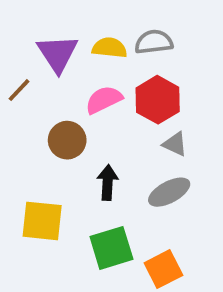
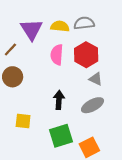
pink semicircle: (104, 100) -> (57, 55), turned -60
brown circle: (67, 140) -> (13, 77), moved
yellow square: (42, 221) -> (23, 121), size x0.7

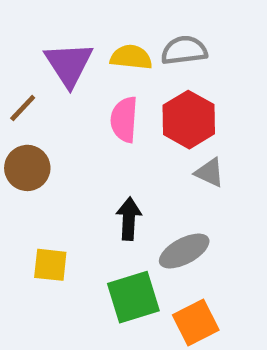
gray ellipse: (93, 105) -> (184, 251), moved

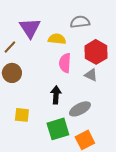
yellow semicircle: (131, 57) -> (57, 39), moved
pink semicircle: (124, 120) -> (65, 63), moved
red hexagon: (189, 120) -> (96, 52), moved

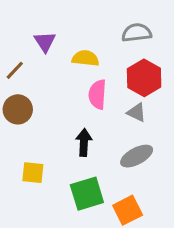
gray semicircle: (80, 22) -> (137, 33), moved
purple triangle: (30, 28) -> (45, 42), size x0.7
gray ellipse: (80, 109) -> (137, 156), moved

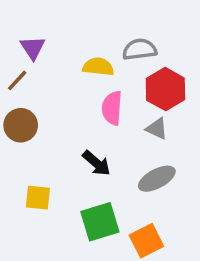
gray semicircle: (137, 33) -> (140, 49), moved
purple triangle: (45, 42) -> (33, 48), moved
black arrow: (84, 143) -> (96, 163), turned 128

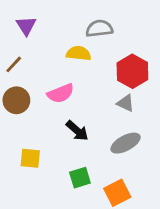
purple triangle: (33, 48) -> (26, 26), moved
gray semicircle: (140, 49) -> (99, 28), moved
pink semicircle: (112, 108) -> (61, 93), moved, turned -116
green square: (100, 222) -> (80, 178), size x0.7

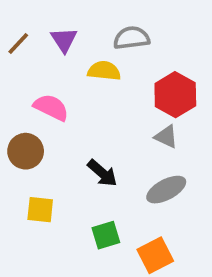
purple triangle: (26, 26) -> (64, 40), moved
brown line: (14, 64) -> (18, 43), moved
pink semicircle: (61, 93) -> (51, 107), moved, turned -132
brown circle: (16, 100) -> (26, 151), moved

